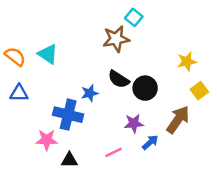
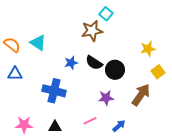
blue star: (90, 93) -> (71, 63), moved
pink star: (47, 140) -> (24, 125), moved
blue arrow: (150, 142) -> (119, 126), moved

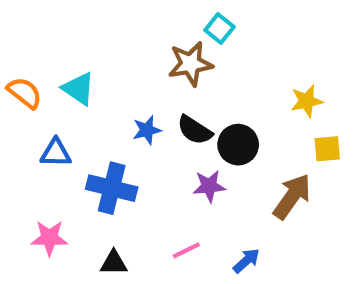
yellow square: (158, 72) -> (327, 149), turned 32
blue triangle: (15, 74) -> (56, 153), moved
purple star: (106, 98) -> (209, 186), moved
pink star: (24, 125) -> (49, 238), moved

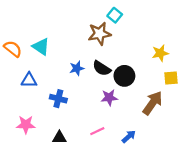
blue cross: (112, 188) -> (58, 99), size x0.7

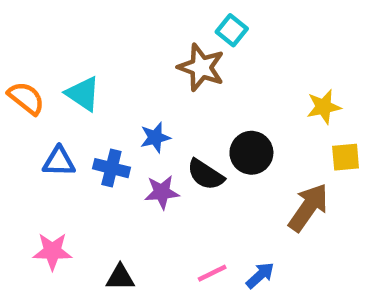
brown star: (100, 34) -> (201, 67), turned 30
black semicircle: (102, 68) -> (206, 175), moved
purple star: (109, 98) -> (162, 192), moved
blue cross: (58, 99) -> (111, 168), moved
pink line: (97, 131) -> (212, 273), moved

